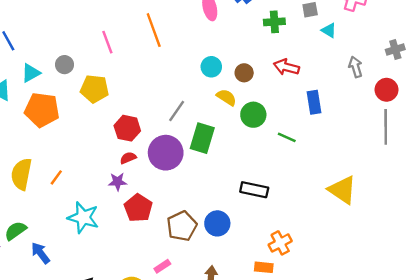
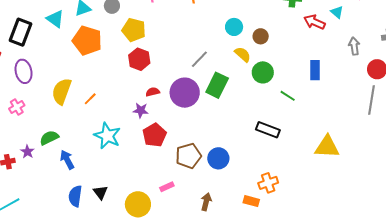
red arrow: (286, 67) -> (314, 22), moved
red hexagon: (127, 128) -> (139, 59), moved
black rectangle: (254, 190) -> (268, 130), moved
yellow triangle: (342, 190) -> (327, 147), turned -40

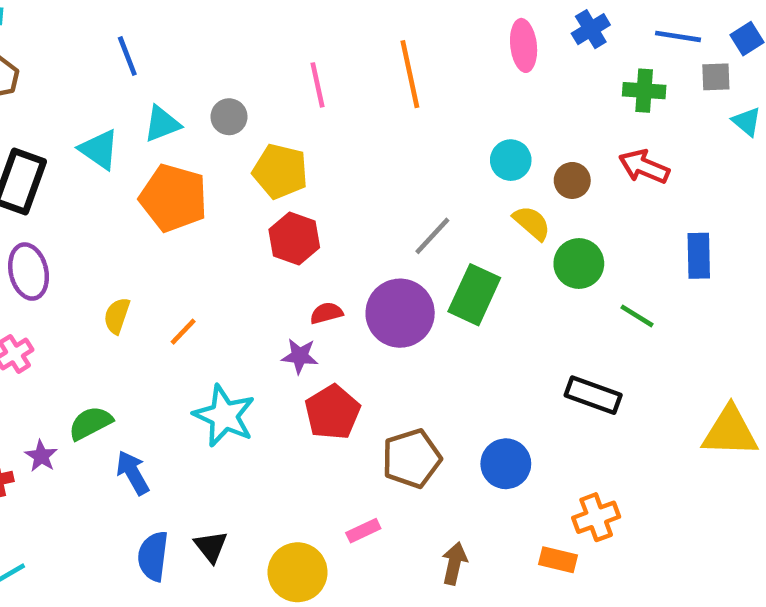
red arrow: (314, 22) -> (644, 167), moved
yellow semicircle: (62, 91) -> (117, 316), size x0.6
blue circle: (218, 158) -> (506, 464), moved

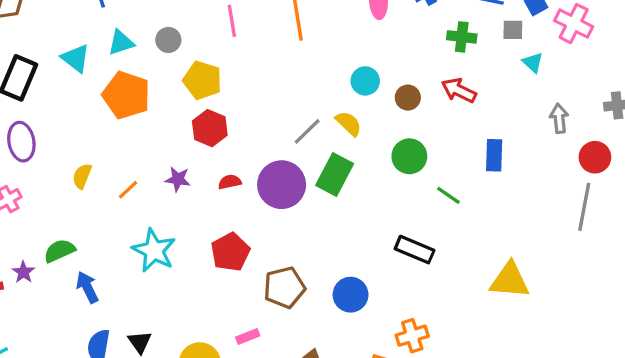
yellow semicircle: (532, 223) -> (349, 124), moved
purple star: (300, 356) -> (178, 179), moved

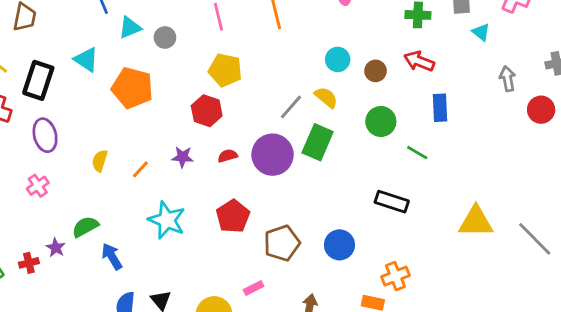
cyan triangle: (121, 42) -> (130, 27), moved
yellow pentagon: (202, 80) -> (225, 70), moved
blue rectangle: (494, 155) -> (440, 108), moved
gray line: (584, 207) -> (535, 239), moved, turned -51

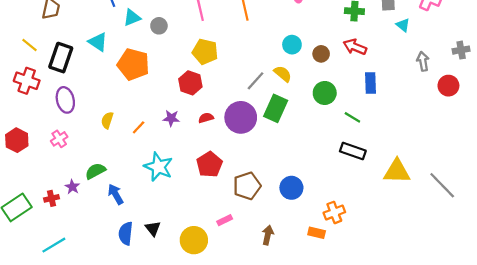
black rectangle: (392, 202) -> (353, 151), moved

